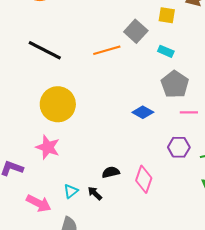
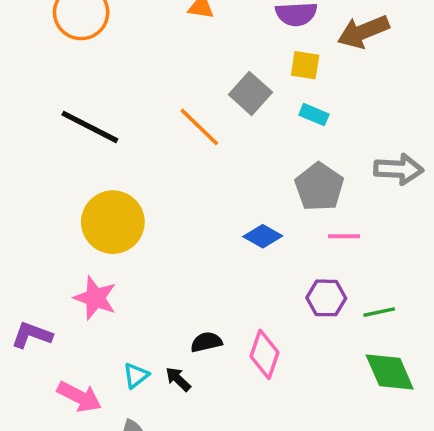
orange line: (107, 50) -> (199, 127), turned 60
cyan rectangle: (166, 51) -> (314, 115), moved

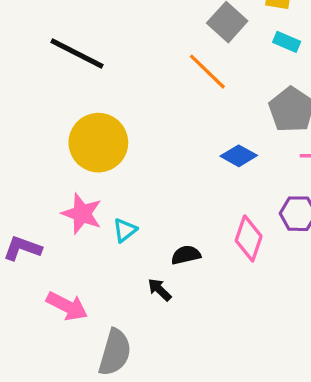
orange line: (199, 127) -> (207, 72), moved
pink diamond: (265, 354) -> (249, 238), moved
cyan triangle: (136, 376) -> (125, 230), moved

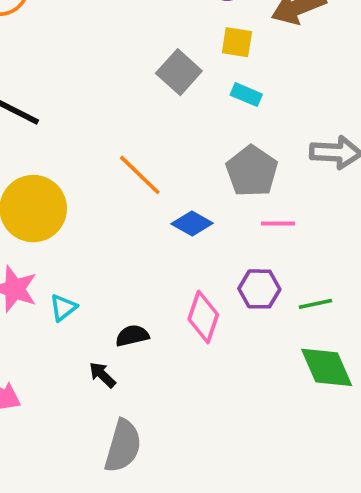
orange line: (207, 72) -> (140, 175), moved
gray semicircle: (115, 352) -> (123, 446), moved

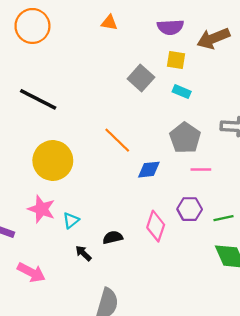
blue diamond: (192, 224) -> (149, 170), turned -35
black arrow: (102, 375) -> (83, 253), moved

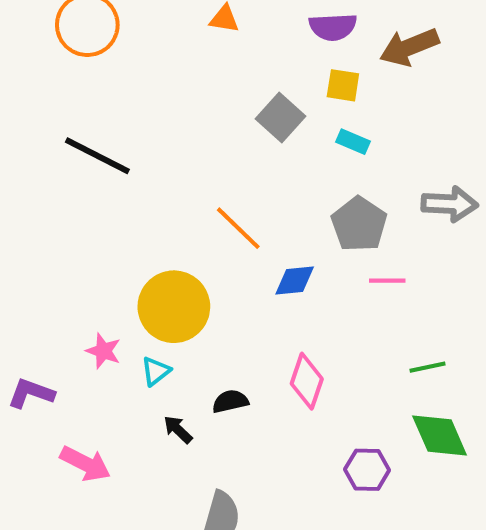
yellow circle: (53, 160) -> (174, 307), moved
pink star: (42, 209) -> (103, 351), size x0.7
purple hexagon: (190, 209) -> (367, 470), moved

